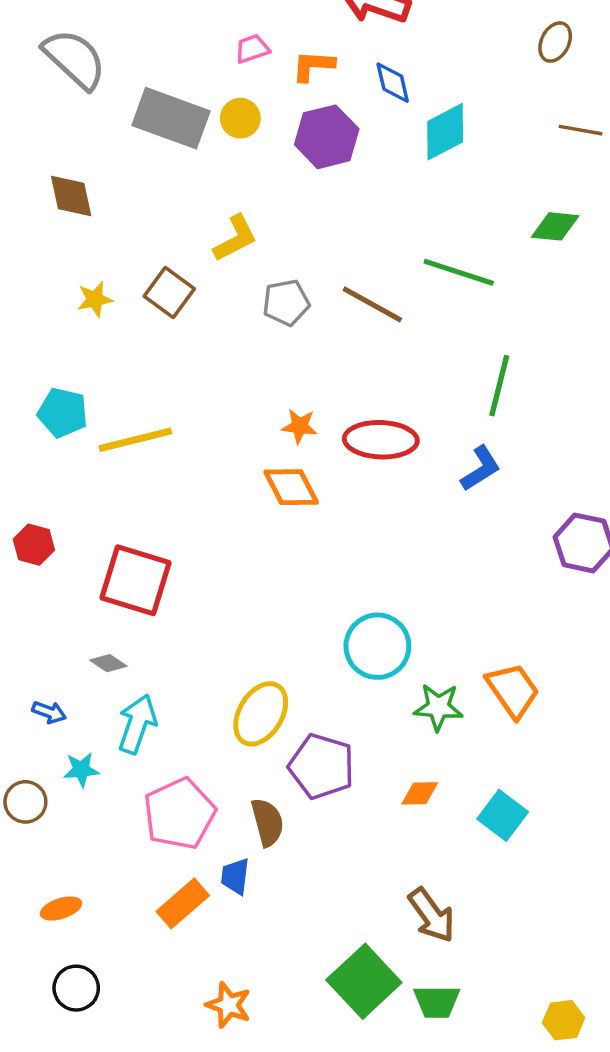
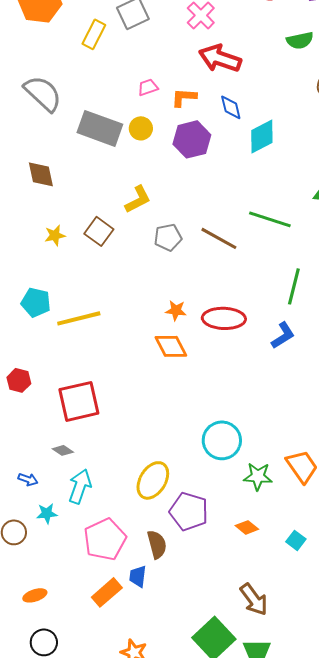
red square: (135, 580) -> (79, 401), turned -30
orange diamond: (420, 793) -> (247, 527), turned 40
cyan square: (503, 815) -> (296, 540), size x0.7

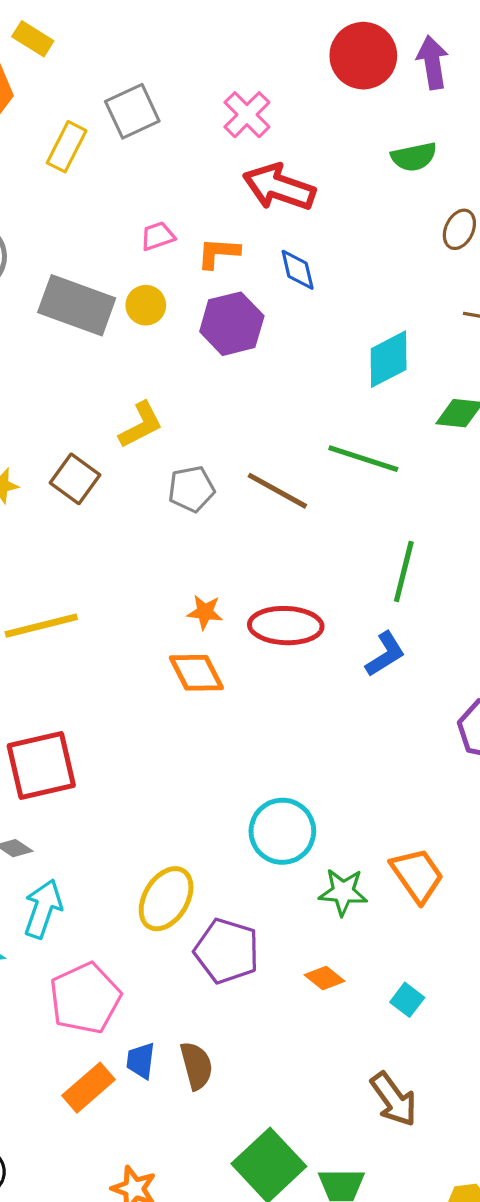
cyan diamond: (262, 136) -> (389, 359), moved
brown semicircle: (157, 544) -> (196, 1066), moved
brown arrow: (254, 599) -> (394, 1099), moved

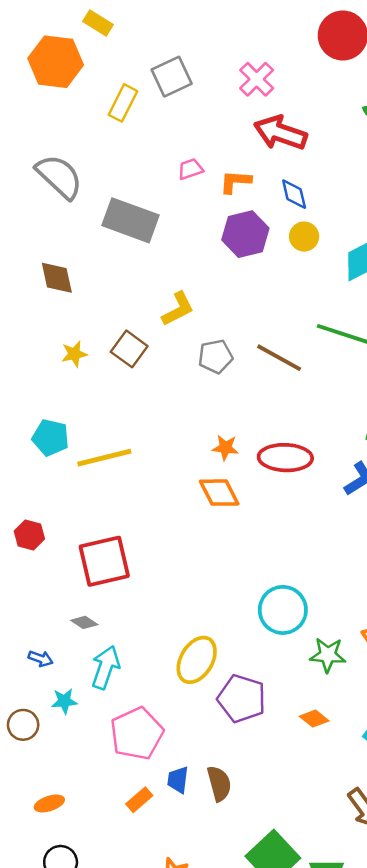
yellow circle: (146, 305) -> (304, 237), moved
orange rectangle: (88, 1088) -> (139, 800), size x0.7

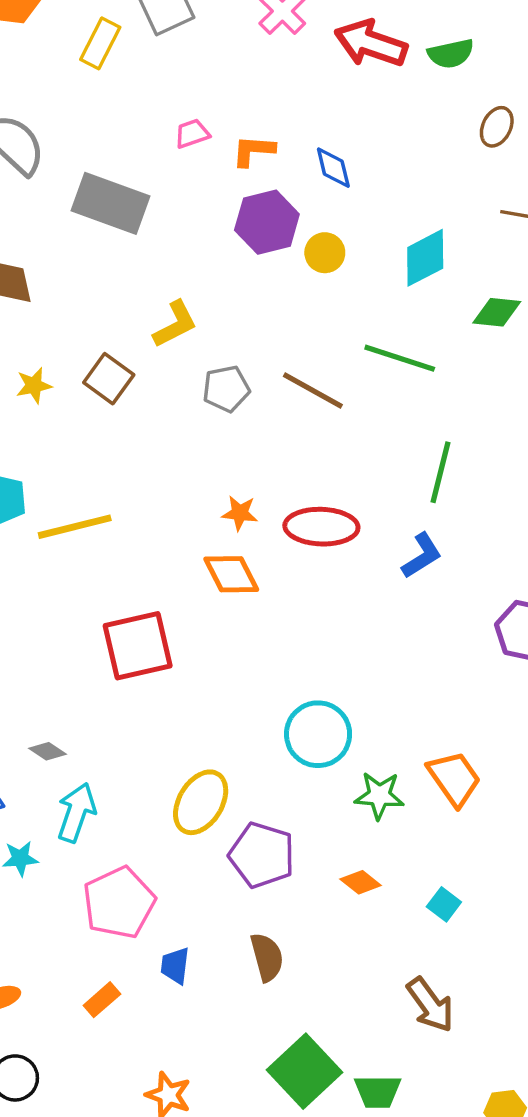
red arrow: (280, 133) -> (371, 43), moved
yellow circle: (304, 237) -> (325, 253), moved
red square: (104, 561) -> (138, 646), moved
brown semicircle: (219, 784) -> (267, 957), moved
orange rectangle: (139, 800) -> (102, 1000), moved

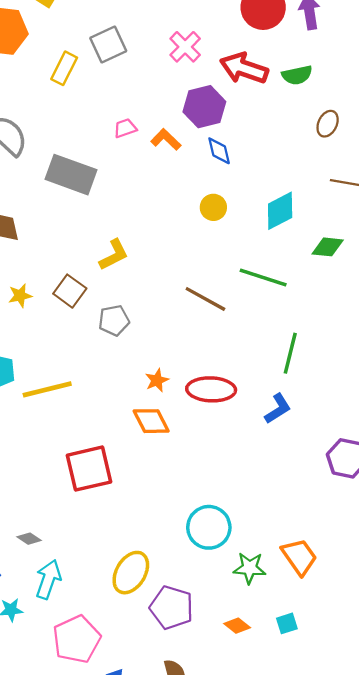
orange L-shape: (253, 151) -> (166, 140), turned 40
purple hexagon: (267, 222) -> (204, 107), moved
gray pentagon: (226, 389) -> (114, 320), moved
orange star: (240, 513) -> (157, 380), turned -30
cyan square: (444, 904) -> (287, 623), moved, turned 35

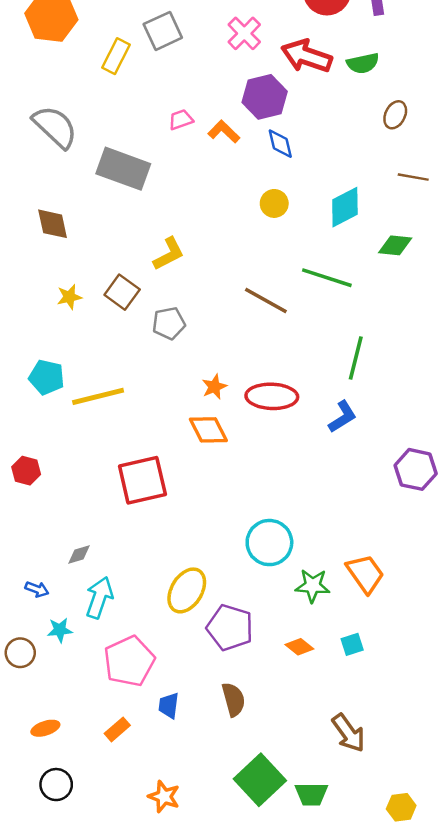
gray diamond: (29, 539) -> (79, 554), turned -50

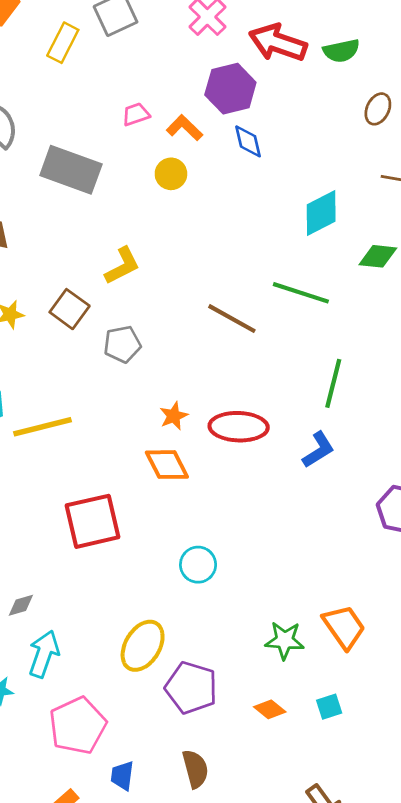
yellow circle: (274, 203) -> (171, 174), moved
cyan circle: (269, 543) -> (198, 565), moved, size x0.7

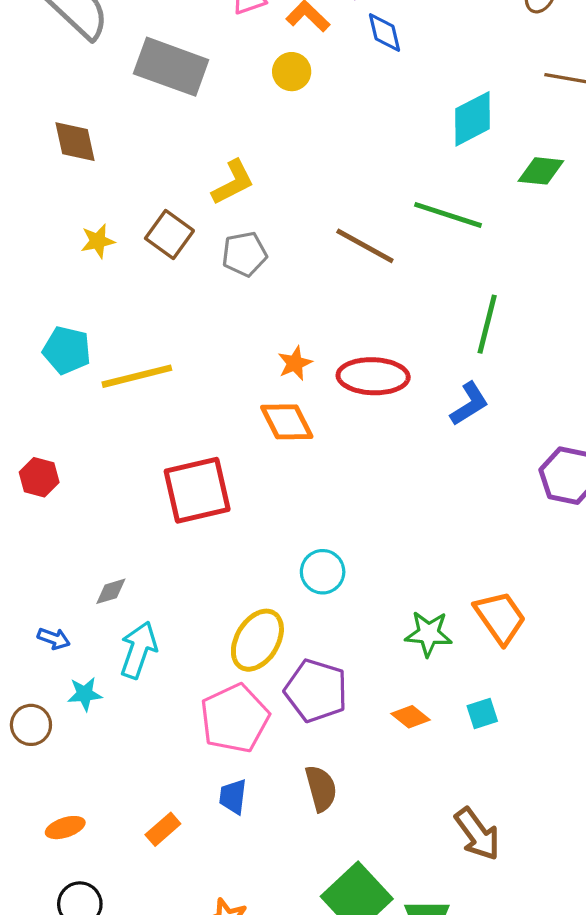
gray pentagon: (122, 344) -> (244, 254), moved
cyan circle: (198, 565) -> (323, 572), moved
pink pentagon: (78, 726) -> (235, 718), moved

